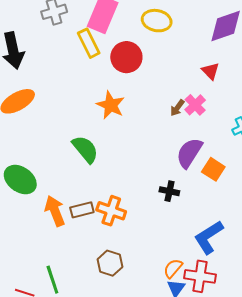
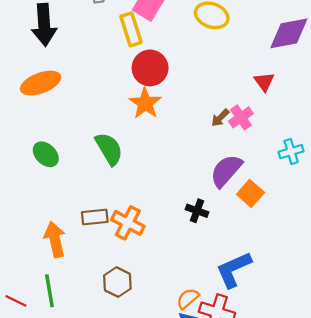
red circle: (126, 57) -> (150, 68), moved
green ellipse: (20, 180) -> (46, 154), moved, size x0.7
orange arrow: (55, 211) -> (55, 239), moved

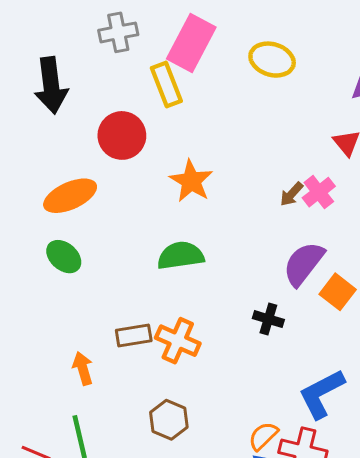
red circle: (150, 68) -> (122, 135), moved
orange ellipse: (41, 83) -> (70, 196), moved
green semicircle: (109, 149) -> (181, 256), moved, turned -64
orange arrow: (55, 239) -> (83, 368), size x0.7

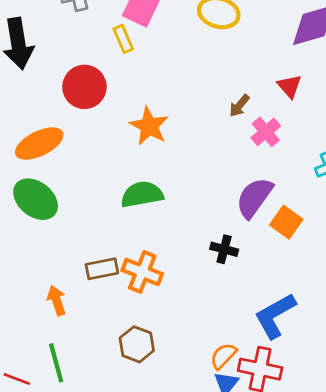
yellow rectangle: (166, 85) -> (123, 39), size x0.7
brown arrow: (292, 194) -> (239, 106), moved
green ellipse: (64, 257) -> (36, 199), size x1.4

